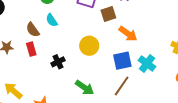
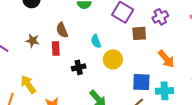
cyan semicircle: (52, 20) -> (96, 41), moved
orange arrow: (128, 34) -> (166, 59), moved
cyan cross: (147, 64) -> (164, 91), turned 36

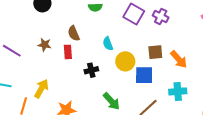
purple cross: (160, 17) -> (161, 17), moved, turned -35
brown square: (139, 33) -> (155, 52), moved
blue square: (141, 82) -> (144, 75), moved
yellow arrow: (28, 84) -> (41, 89), turned 66

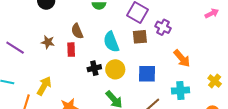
purple cross: (161, 17) -> (163, 27), moved
cyan semicircle: (108, 44) -> (111, 42), size x1.5
brown square: (155, 52) -> (140, 37), moved
yellow circle: (125, 61) -> (115, 69), moved

